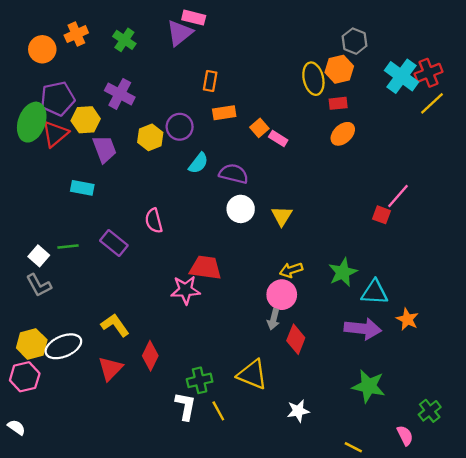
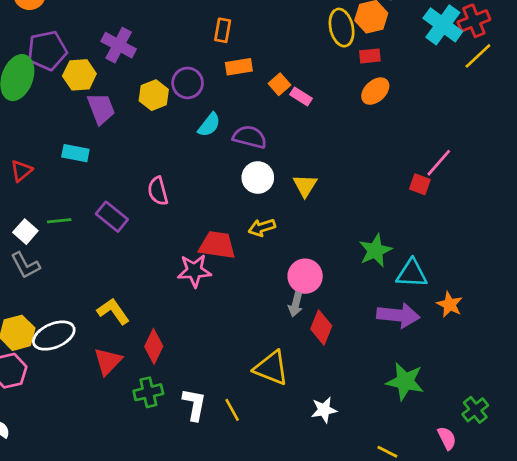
red triangle: (55, 134) -> (21, 171), moved, size x0.7
yellow arrow: (291, 270) -> (262, 227), moved
green cross: (200, 380) -> (148, 392), moved

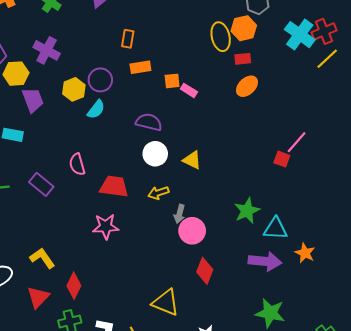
orange square: (279, 84) -> (172, 81), turned 35
cyan semicircle: (209, 125) -> (96, 109), moved
yellow triangle: (305, 186) -> (192, 160), turned -36
red trapezoid: (217, 245) -> (114, 186), moved
gray arrow: (296, 304) -> (179, 214), moved

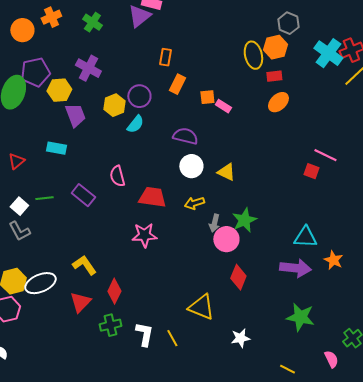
orange rectangle: (140, 67) -> (177, 84), turned -54
pink line: (297, 142) -> (325, 155), turned 75
green star: (247, 211) -> (244, 220), moved

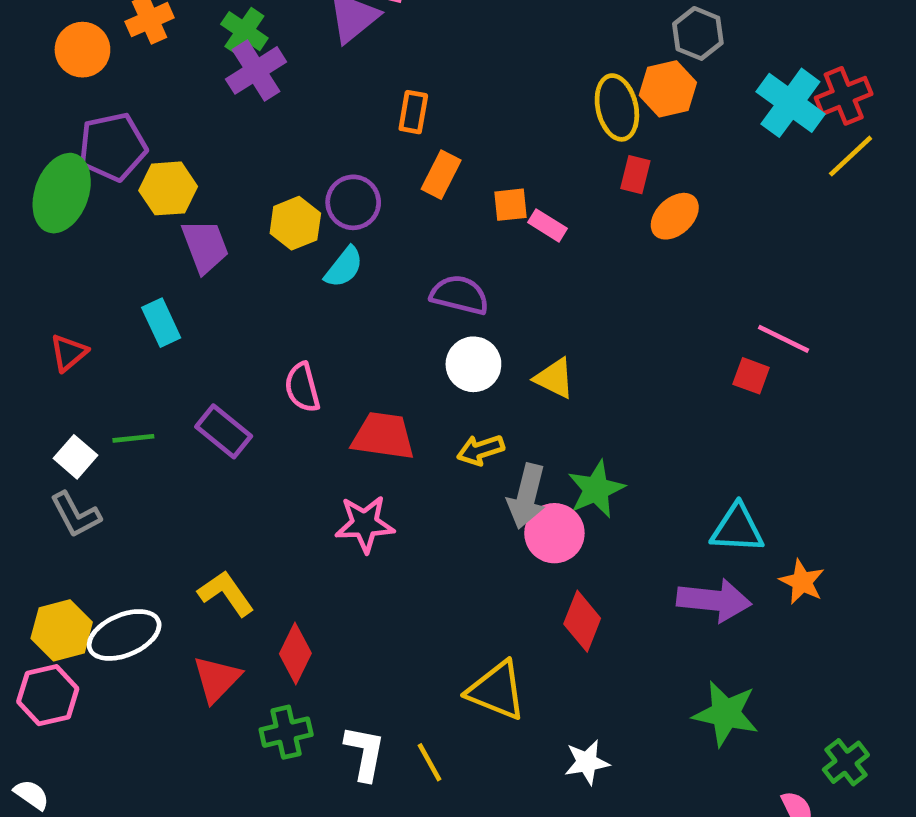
purple cross: (88, 68) -> (256, 70), moved, turned 30
red rectangle: (274, 76) -> (635, 175), moved, turned -70
cyan rectangle: (56, 148) -> (161, 323), turned 54
gray arrow: (214, 223) -> (527, 496), size x1.5

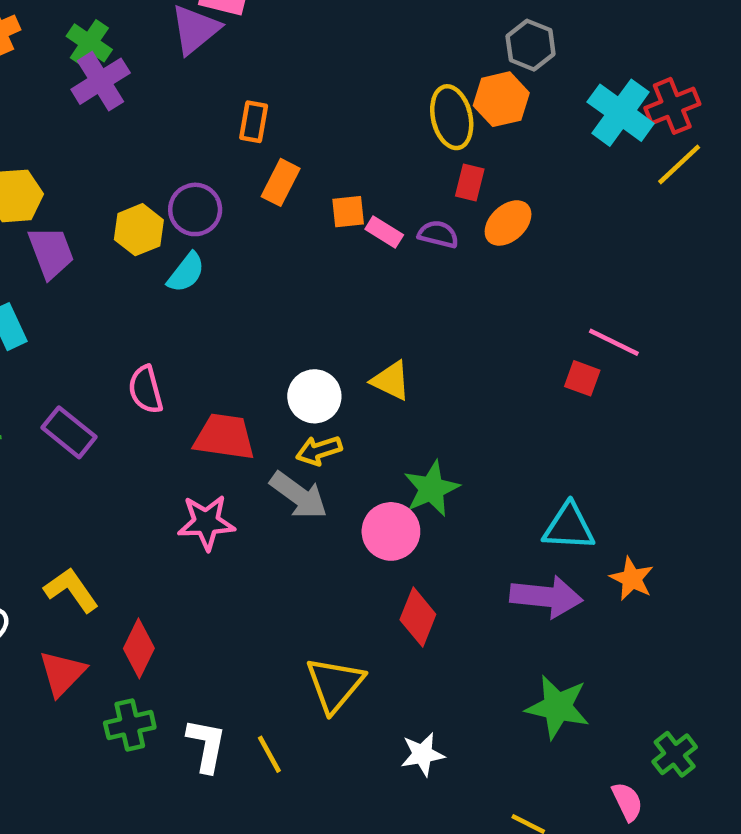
purple semicircle: (460, 295) -> (438, 234), moved, size x0.7
white circle: (473, 364) -> (314, 396), moved
gray arrow: (527, 496) -> (299, 495), moved, turned -68
yellow triangle: (497, 691) -> (335, 684), turned 48

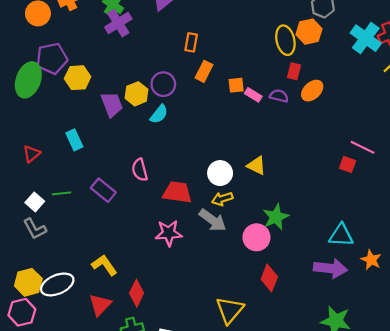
purple trapezoid: (51, 252) -> (112, 104), moved

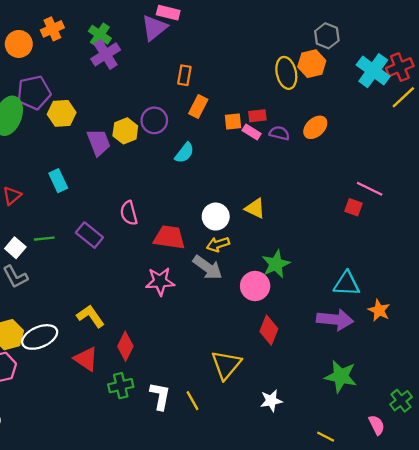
red rectangle: (294, 71) -> (257, 116), moved, turned 70
cyan semicircle: (159, 114) -> (184, 153), moved
red triangle: (100, 305) -> (86, 359), turned -40

